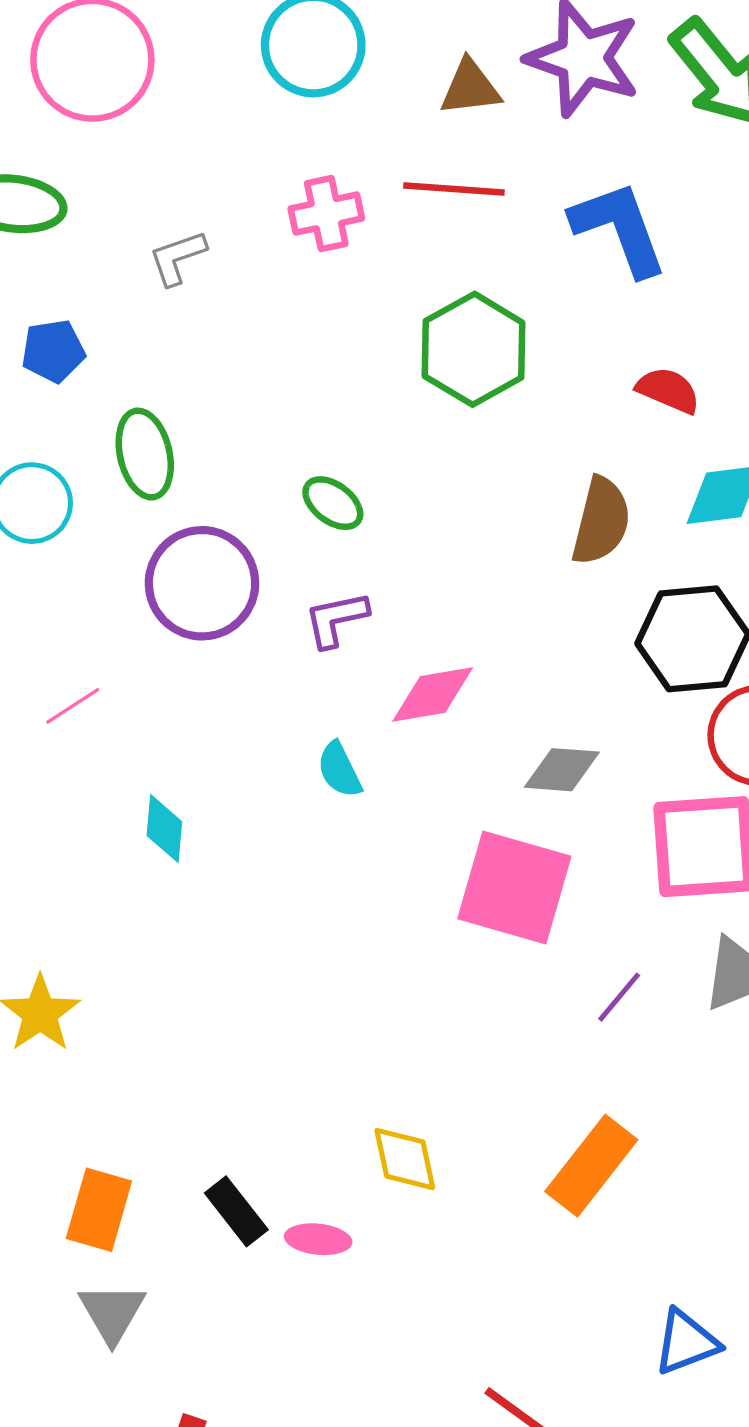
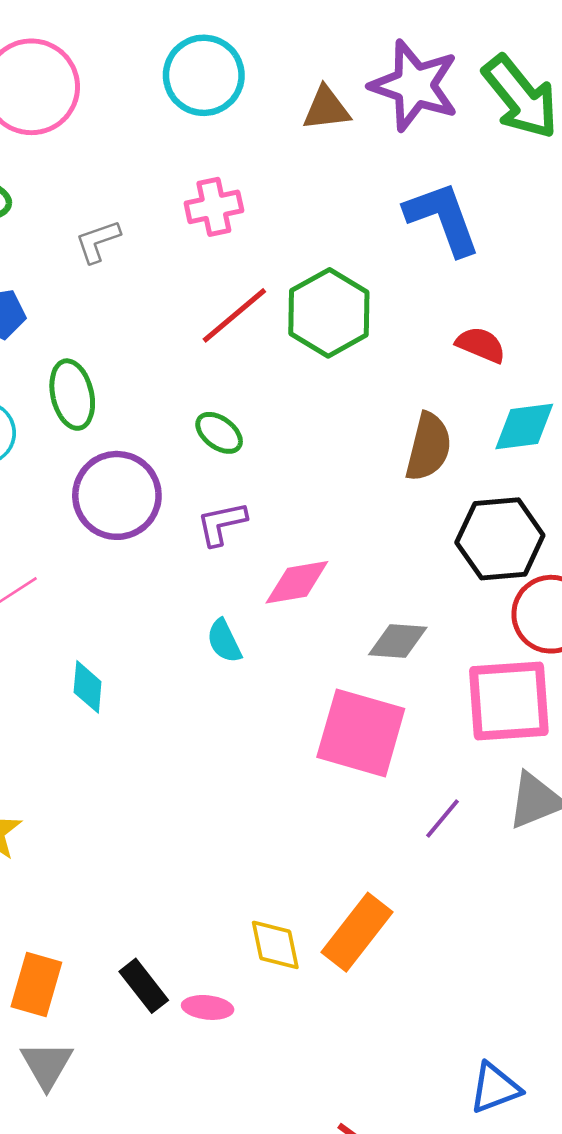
red line: (454, 189) -> (234, 315), moved, turned -44
orange rectangle: (591, 1166) -> (357, 932), moved

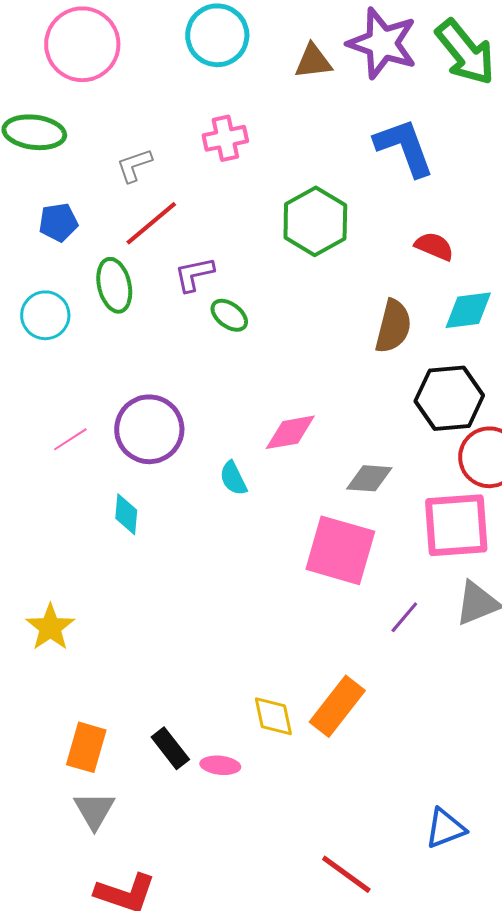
red line: (234, 315) -> (151, 223), moved
purple circle: (117, 495) -> (149, 429), moved
purple L-shape: (222, 524) -> (194, 274), moved

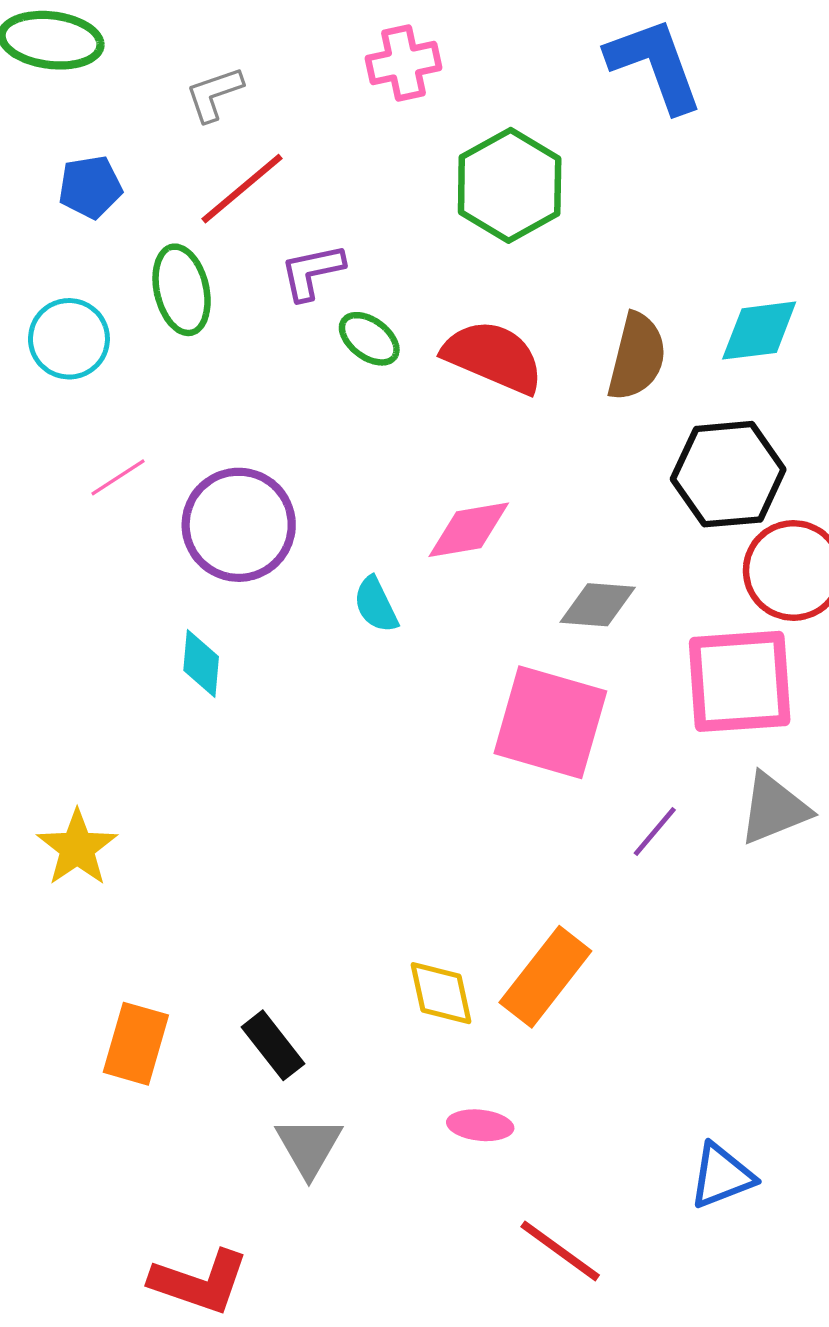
pink cross: (225, 138) -> (403, 63), moved
red semicircle: (434, 246) -> (493, 357), moved, size x1.6
pink line: (70, 439) -> (118, 477), moved
pink ellipse: (220, 765) -> (480, 1125), moved
gray triangle: (94, 810) -> (309, 1146), moved

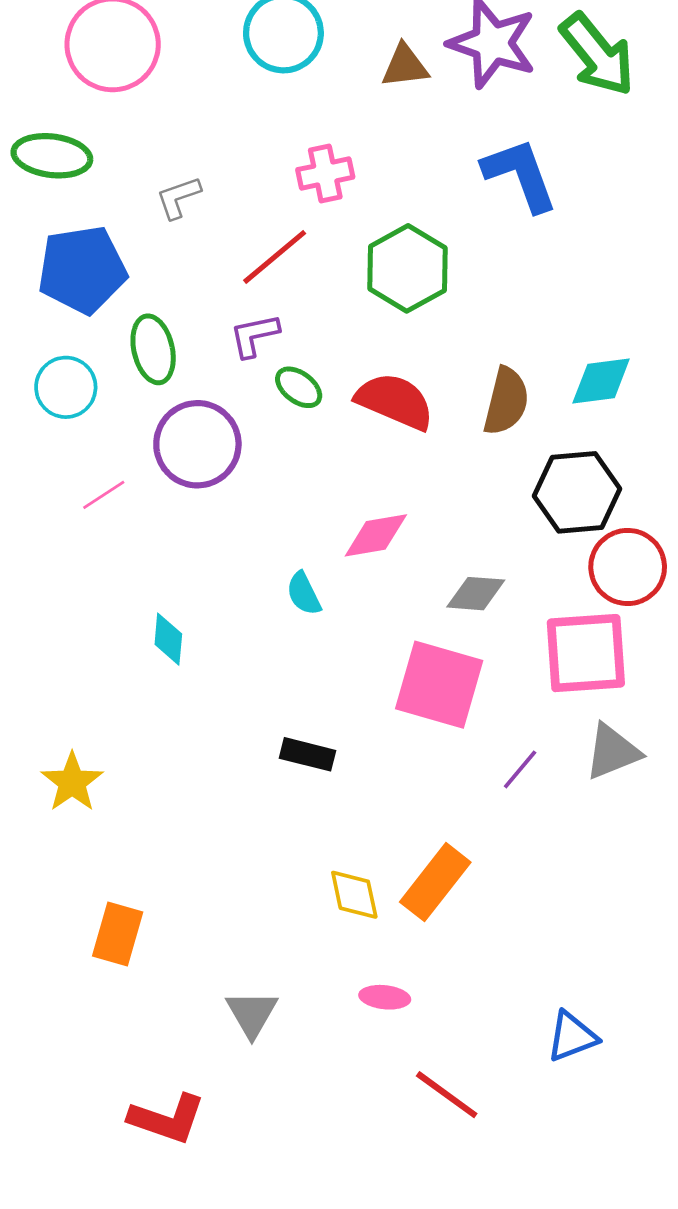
blue pentagon: (90, 187) -> (82, 270), size x1.8
red line: (242, 189) -> (275, 257), moved
purple circle: (239, 525) -> (197, 444), moved
black rectangle: (273, 1045) -> (307, 754), moved, turned -38

